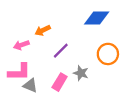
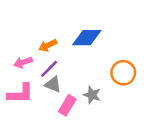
blue diamond: (97, 18) -> (87, 38), moved
purple line: (61, 51) -> (49, 69), moved
gray triangle: (30, 85) -> (53, 84), moved

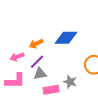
gray triangle: (53, 84) -> (40, 74), turned -32
pink rectangle: (67, 105) -> (51, 90), turned 49

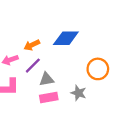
gray triangle: (40, 74) -> (47, 79), moved
gray star: (70, 82) -> (78, 93), moved

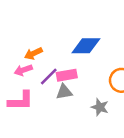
orange arrow: (32, 45) -> (33, 53), moved
pink rectangle: (49, 97) -> (67, 75), moved

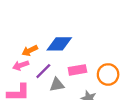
blue diamond: (86, 46) -> (59, 44), moved
pink rectangle: (67, 75) -> (77, 70), moved

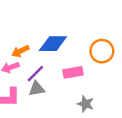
orange circle: (108, 74) -> (102, 51), moved
gray triangle: (57, 85) -> (37, 89), moved

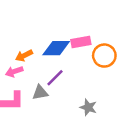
pink rectangle: (73, 72) -> (81, 42), moved
purple line: (35, 74) -> (55, 78), moved

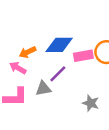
pink rectangle: (81, 42) -> (83, 56), moved
pink arrow: (14, 72) -> (18, 68), turned 49

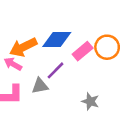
orange arrow: (28, 52) -> (23, 47), size x1.5
pink rectangle: (83, 56) -> (83, 51), turned -30

